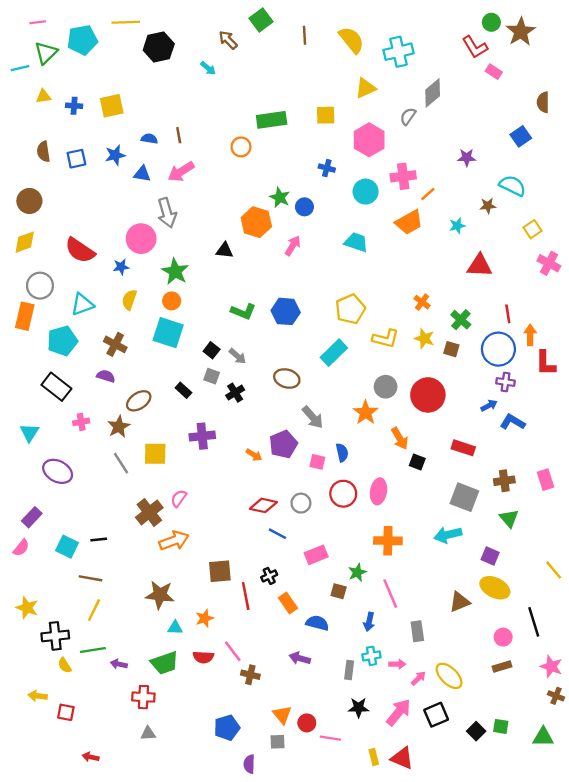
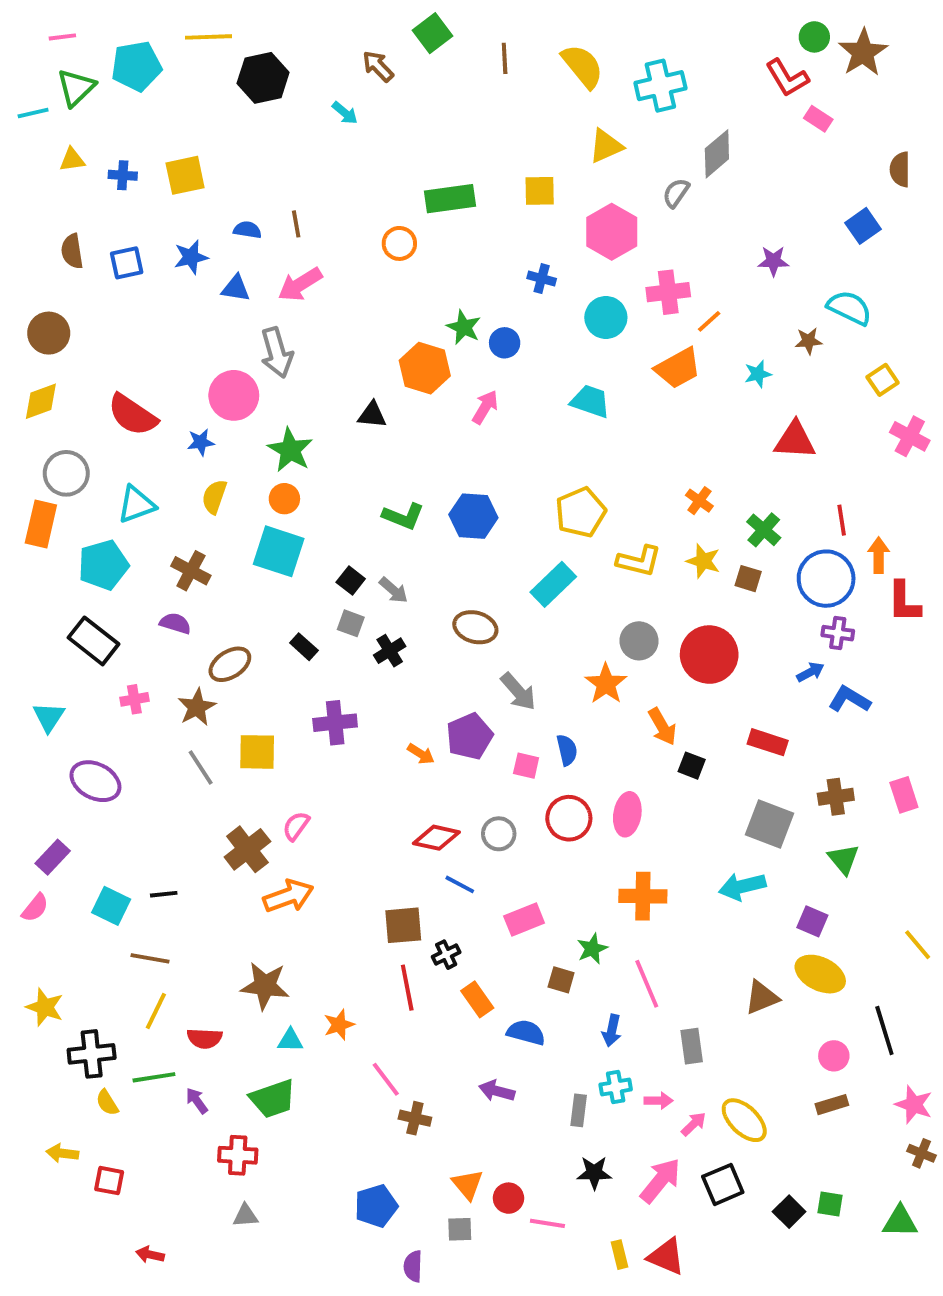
brown square: (220, 571) -> (403, 925), moved
red semicircle: (203, 657) -> (205, 1038), moved
purple arrow: (119, 664) -> (197, 1101), turned 42

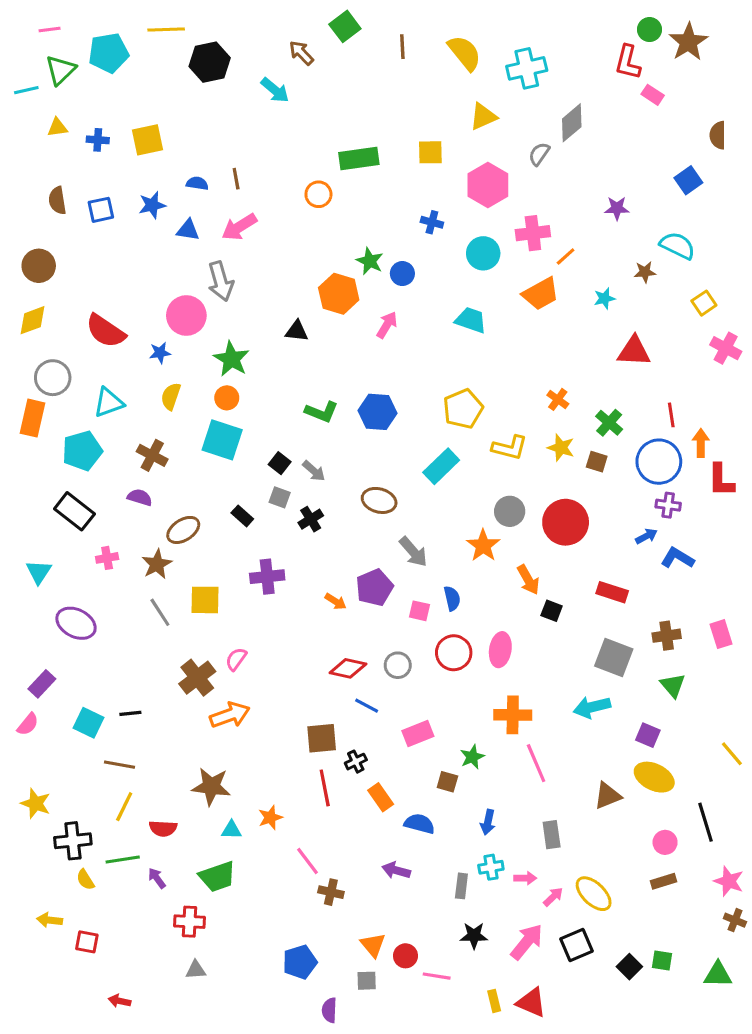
red L-shape: (787, 78) -> (628, 62), turned 45
cyan arrow: (345, 113) -> (275, 90), size x1.4
pink line: (647, 984) -> (536, 763), moved

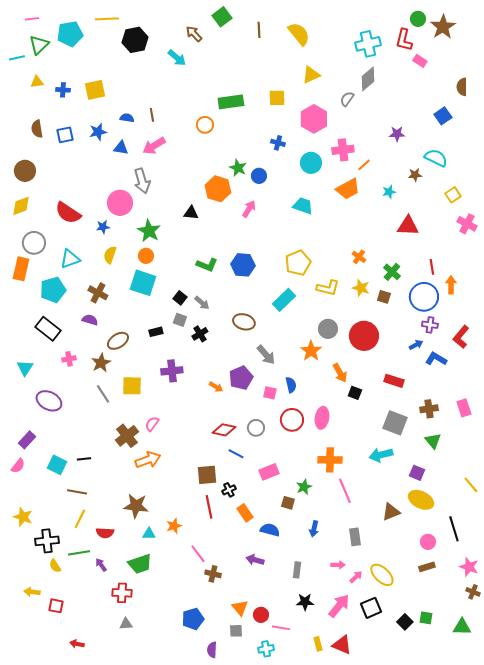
cyan cross: (527, 68) -> (368, 44), moved
red L-shape: (721, 480) -> (461, 337), moved, turned 40
black rectangle: (242, 516) -> (156, 332), turned -56
cyan cross: (491, 867) -> (266, 649), moved

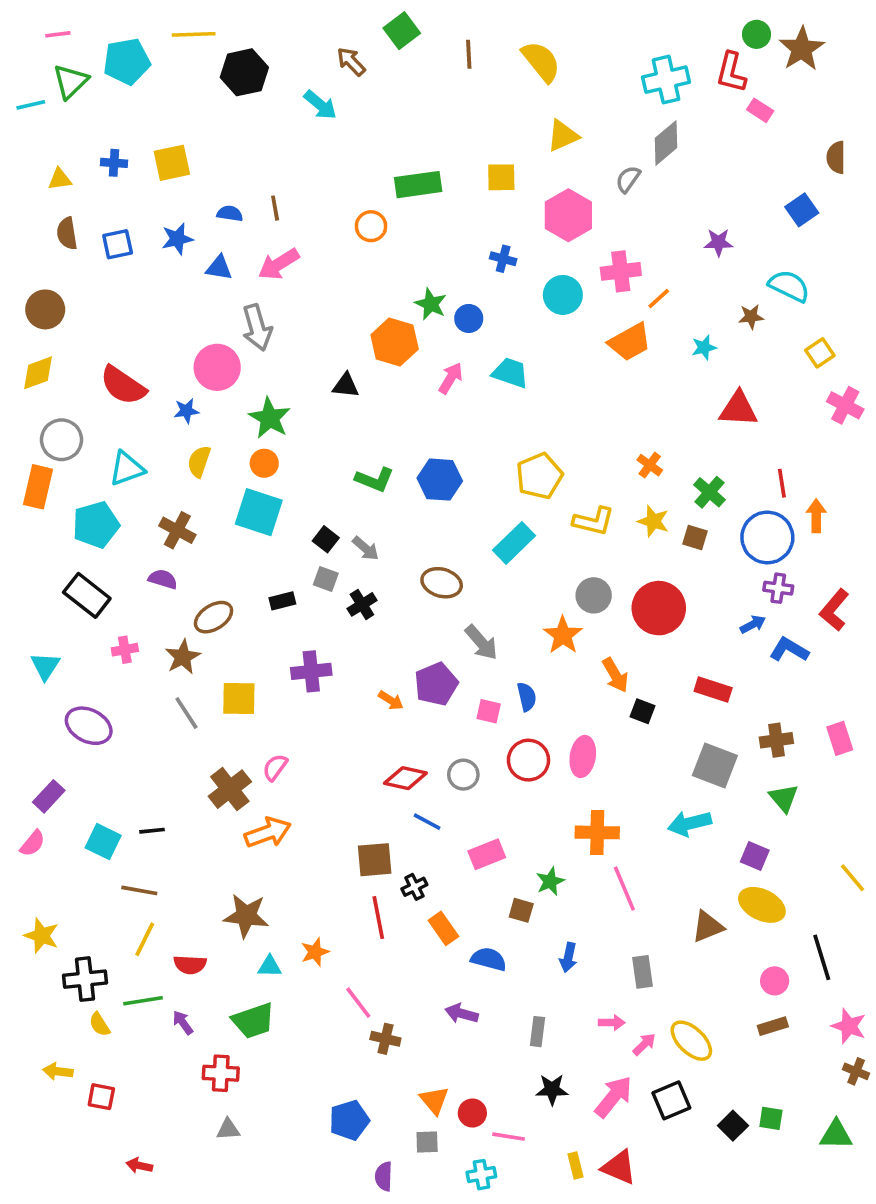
yellow triangle: (37, 82) -> (60, 179), moved
cyan trapezoid: (303, 206) -> (510, 373), moved

